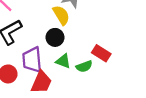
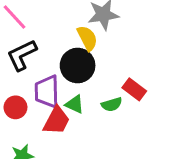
black circle: (55, 37) -> (78, 65), size x1.5
green triangle: (63, 61) -> (75, 104), moved

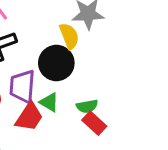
red rectangle: (134, 89) -> (94, 123), moved

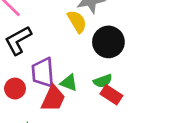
black circle: (56, 63) -> (108, 42), moved

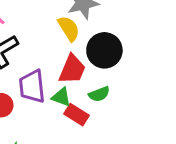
red rectangle: (111, 95) -> (76, 115), moved
red trapezoid: (53, 98) -> (72, 69), moved

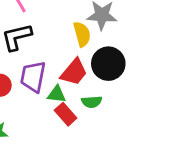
green triangle: (61, 97) -> (57, 94), turned -30

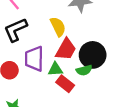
yellow semicircle: (82, 34) -> (58, 27), moved
black circle: (108, 64) -> (93, 55), moved

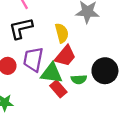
black circle: (93, 55) -> (105, 71), moved
green triangle: (55, 69) -> (52, 73), size x1.5

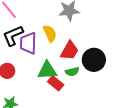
red trapezoid: (65, 56) -> (69, 51), moved
purple trapezoid: (33, 59) -> (28, 43), moved

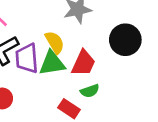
black circle: (94, 60) -> (125, 40), moved
green triangle: (47, 70) -> (52, 63), moved

